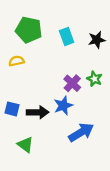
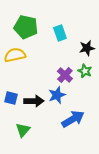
black star: (97, 40) -> (87, 48), moved
yellow semicircle: (16, 61) -> (15, 55), size x1.5
green triangle: (25, 145) -> (23, 130), turned 35

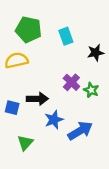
green star: (85, 71) -> (91, 90), moved
blue star: (57, 95) -> (54, 120), moved
black arrow: (34, 101) -> (37, 99), moved

